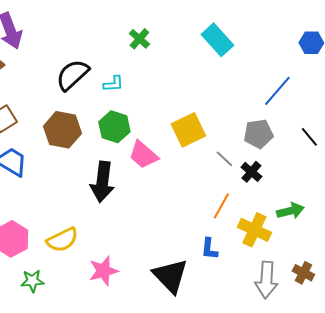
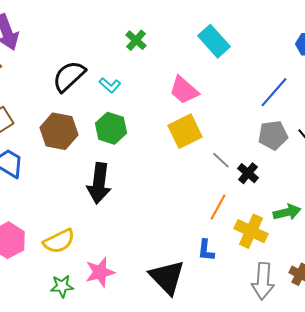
cyan L-shape: (113, 84) -> (110, 85), turned 45
gray pentagon: (258, 134) -> (273, 135), moved
pink trapezoid: (143, 155) -> (184, 90), moved
green star: (32, 281) -> (62, 286), moved

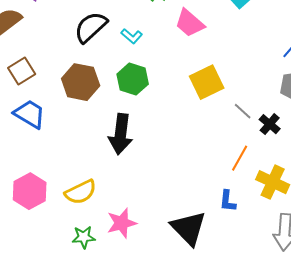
pink trapezoid: (184, 90) -> (190, 23), moved

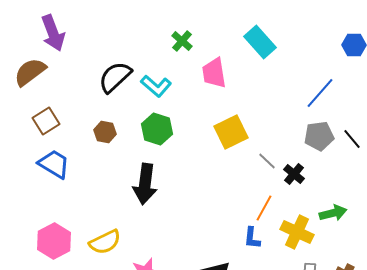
pink trapezoid: (190, 23) -> (214, 73), turned 40
cyan L-shape: (132, 36) -> (156, 86), size x1.4
brown hexagon: (81, 82) -> (105, 132), size x0.6
blue L-shape: (228, 201) -> (252, 238), moved

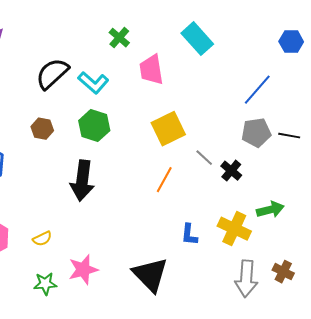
black line: (352, 139) -> (289, 136), turned -40
orange line: (264, 208) -> (164, 180), moved
yellow semicircle: (105, 242) -> (42, 239), size x0.6

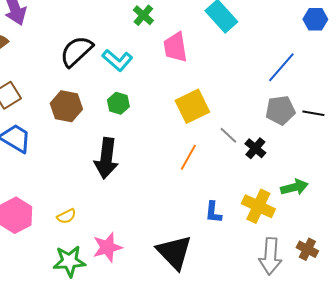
green hexagon: (94, 126) -> (118, 103), size x0.7
brown hexagon: (42, 129) -> (66, 106), size x1.4
green star: (45, 284) -> (69, 261), size x1.4

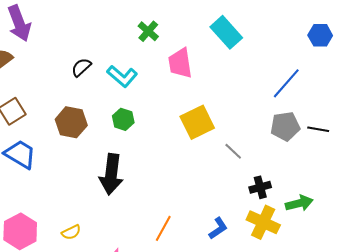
black semicircle: (76, 51) -> (81, 67), size x0.6
black cross: (255, 148) -> (260, 187), moved, turned 35
orange line: (188, 157) -> (163, 228), moved
blue L-shape: (213, 212) -> (218, 228), turned -130

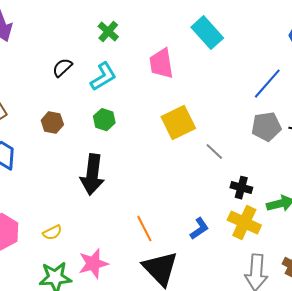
green cross: (148, 31) -> (108, 32), moved
cyan L-shape: (122, 76) -> (103, 77), turned -72
brown hexagon: (71, 122) -> (52, 123), size x0.7
black cross: (260, 187) -> (241, 188), turned 30
orange line: (163, 228) -> (144, 229), turned -56

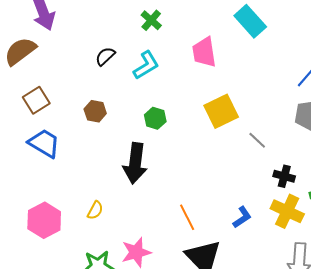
green hexagon: (104, 120) -> (155, 118), moved
yellow semicircle: (52, 233) -> (95, 210), moved, turned -36

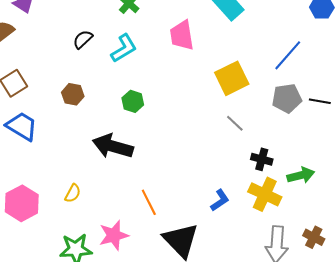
yellow square: (221, 111) -> (232, 78), moved
black arrow: (135, 163) -> (113, 146), turned 99
orange line: (187, 217) -> (149, 202), moved

